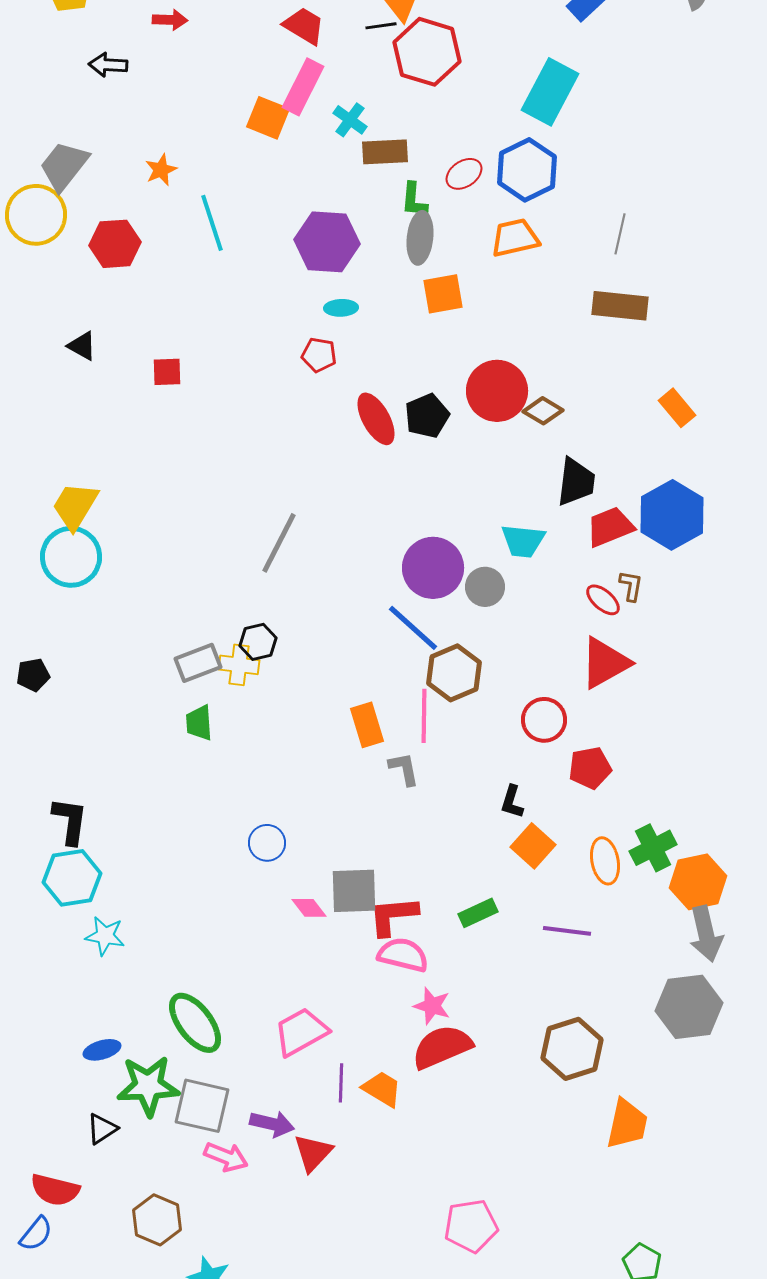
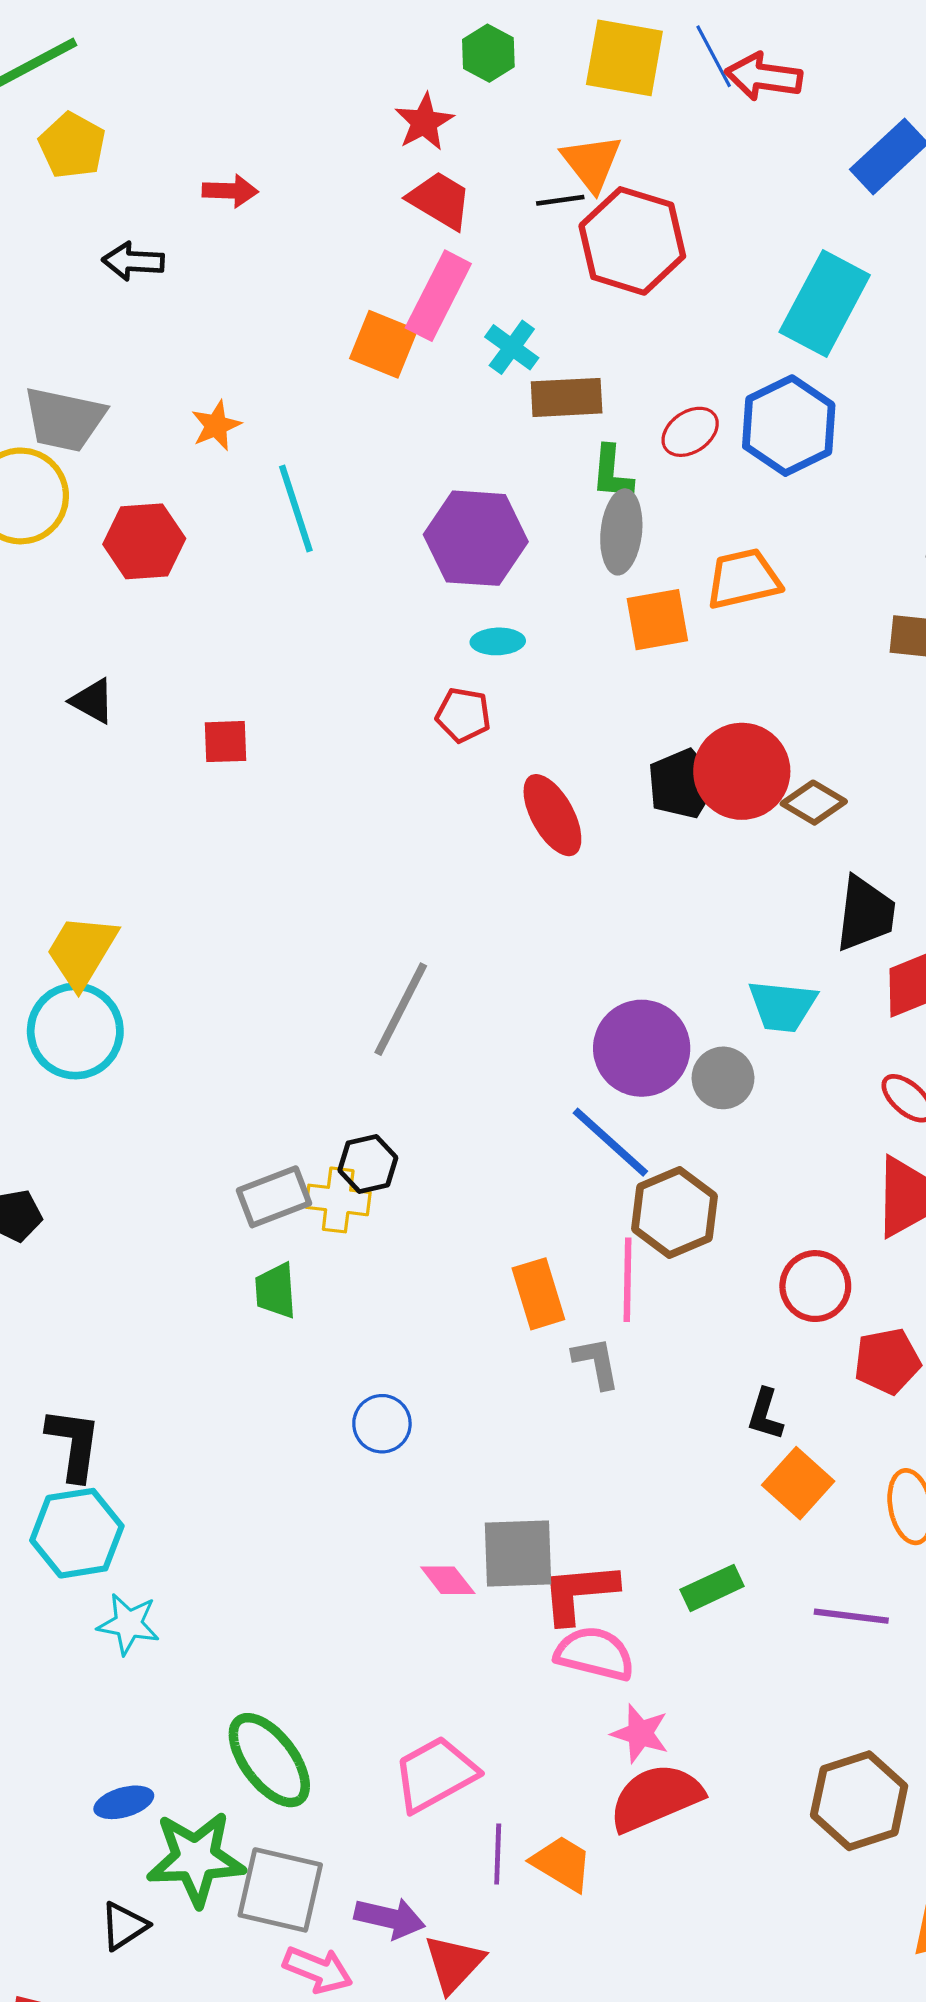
gray trapezoid: (64, 166) -> (64, 419), turned -116
orange trapezoid: (515, 238) -> (743, 579), moved
black pentagon: (427, 416) -> (682, 784), moved
blue circle: (267, 843) -> (382, 1424), moved

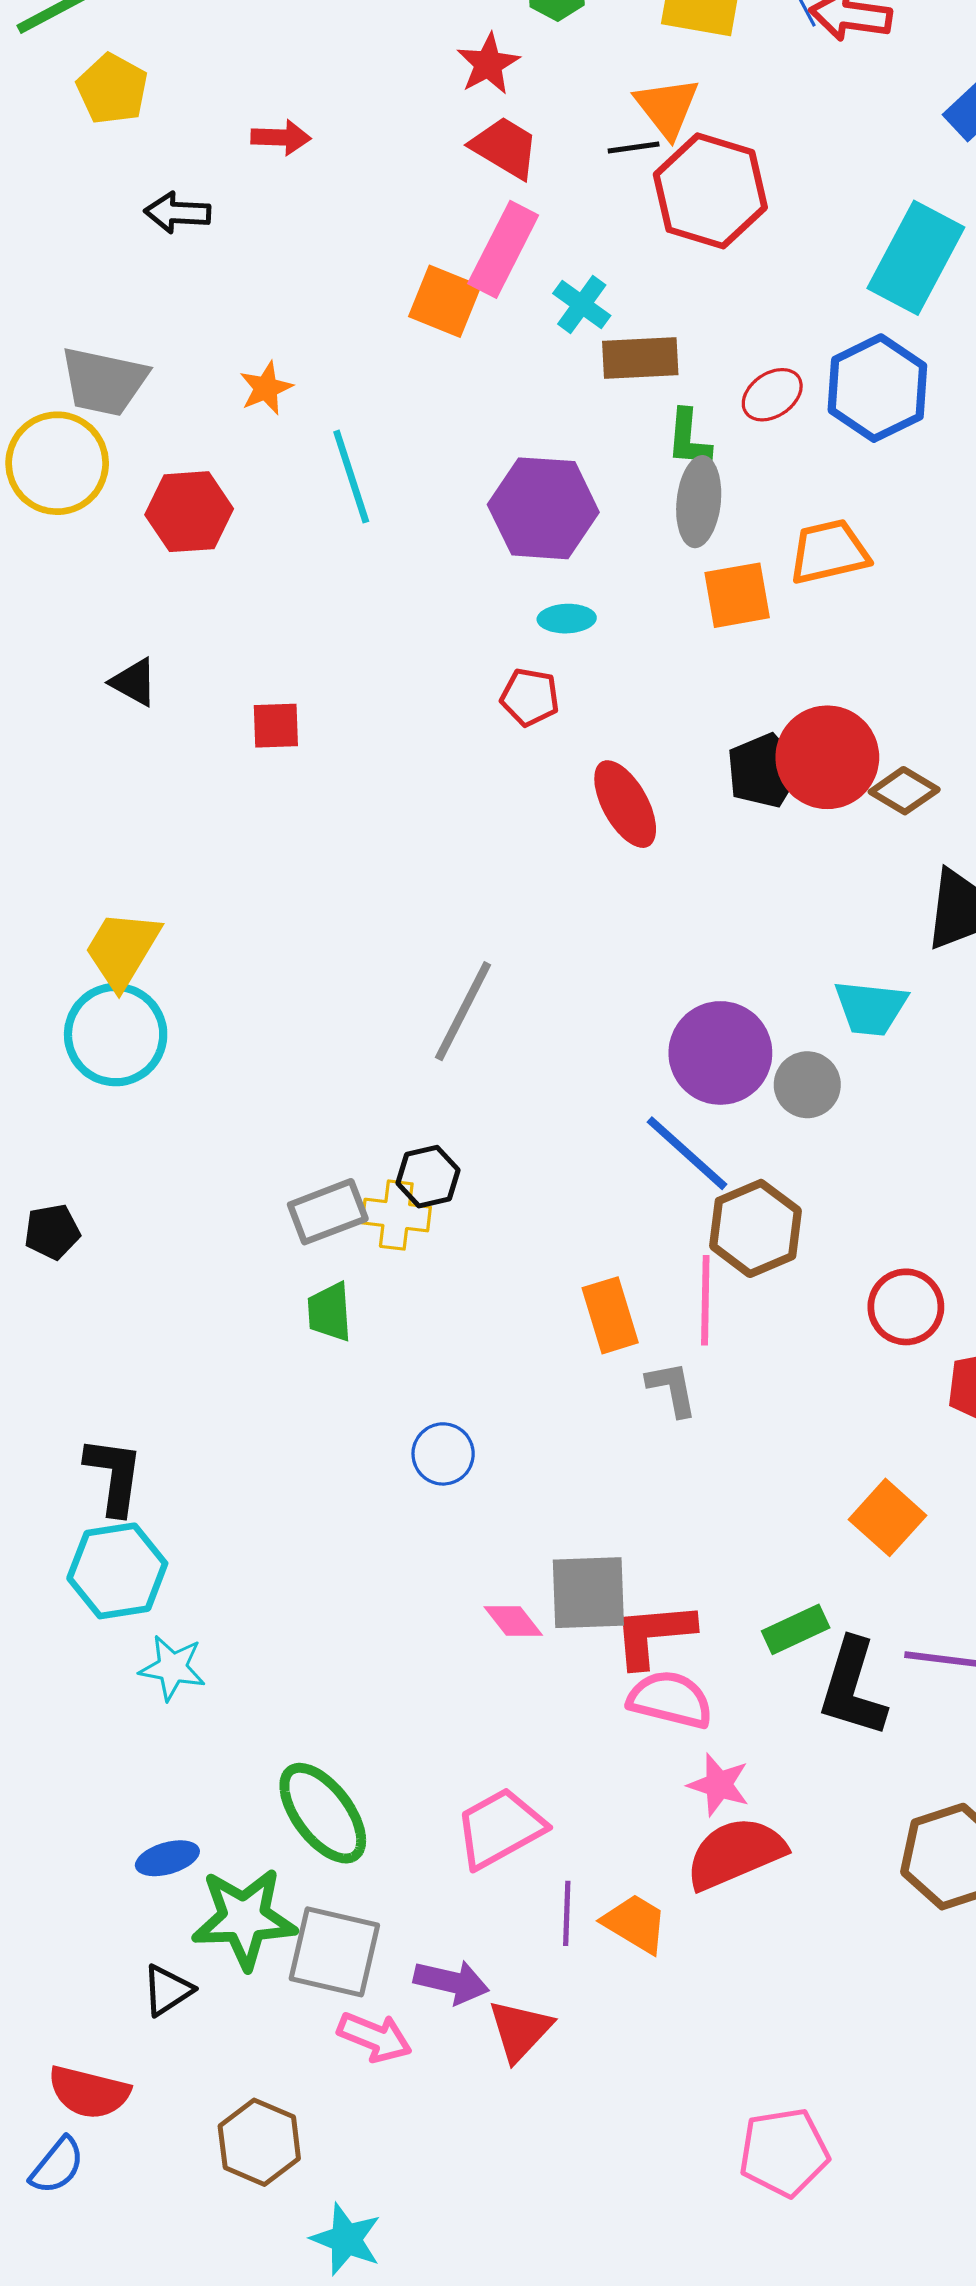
black L-shape: (765, 1414) -> (852, 1688), moved, size x1.8

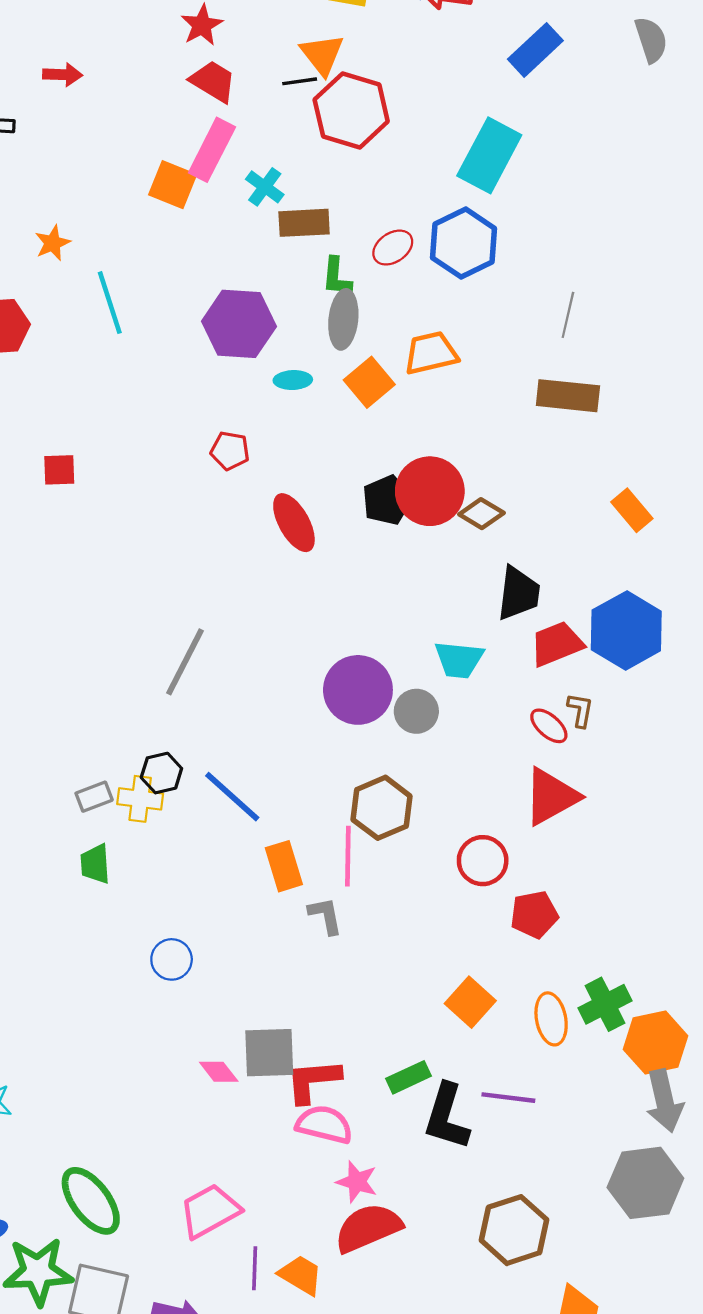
orange square: (737, 595) -> (369, 382), turned -30
cyan ellipse: (567, 619) -> (293, 380), moved
blue line: (687, 1153) -> (232, 797), moved
gray rectangle: (328, 1212) -> (94, 797), size x0.7

